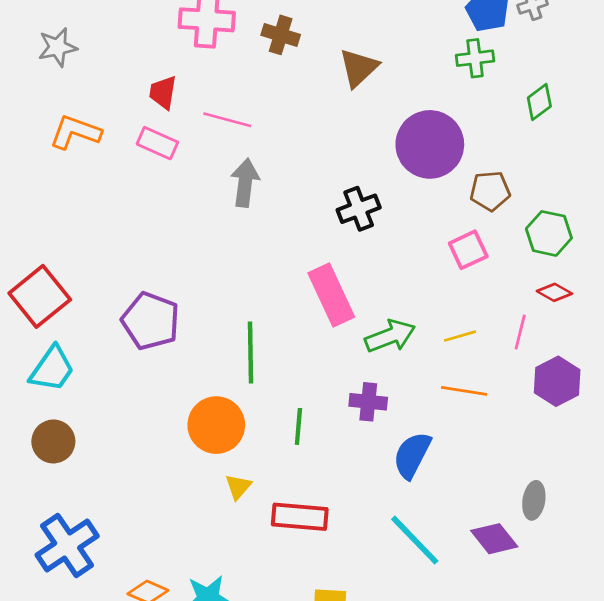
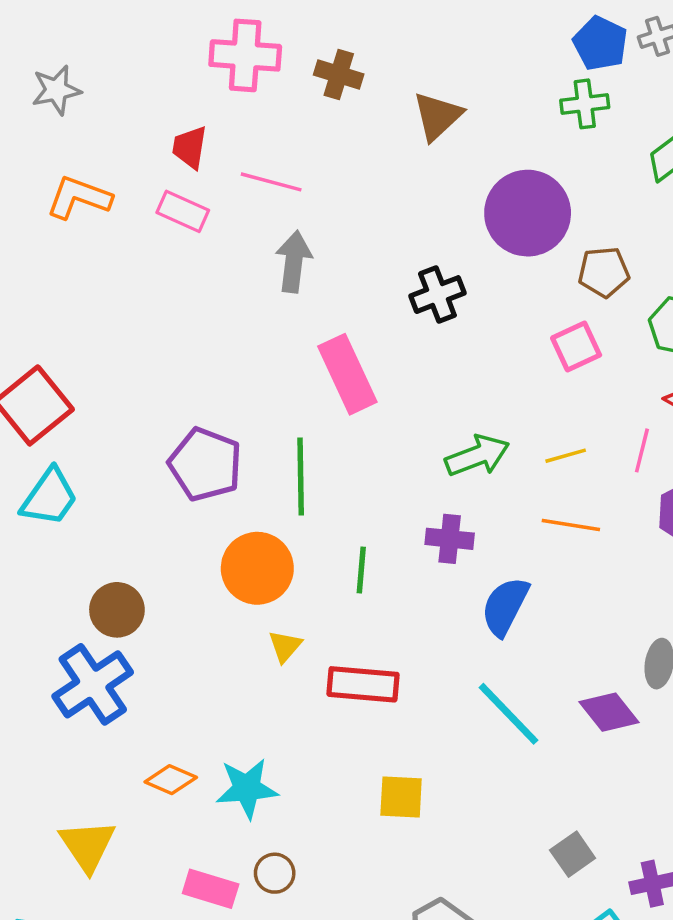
pink rectangle: (331, 295) -> (347, 374), moved
purple pentagon: (151, 321) -> (205, 464), moved
brown circle: (53, 441) -> (117, 610), moved
blue cross: (67, 546) -> (93, 684), moved

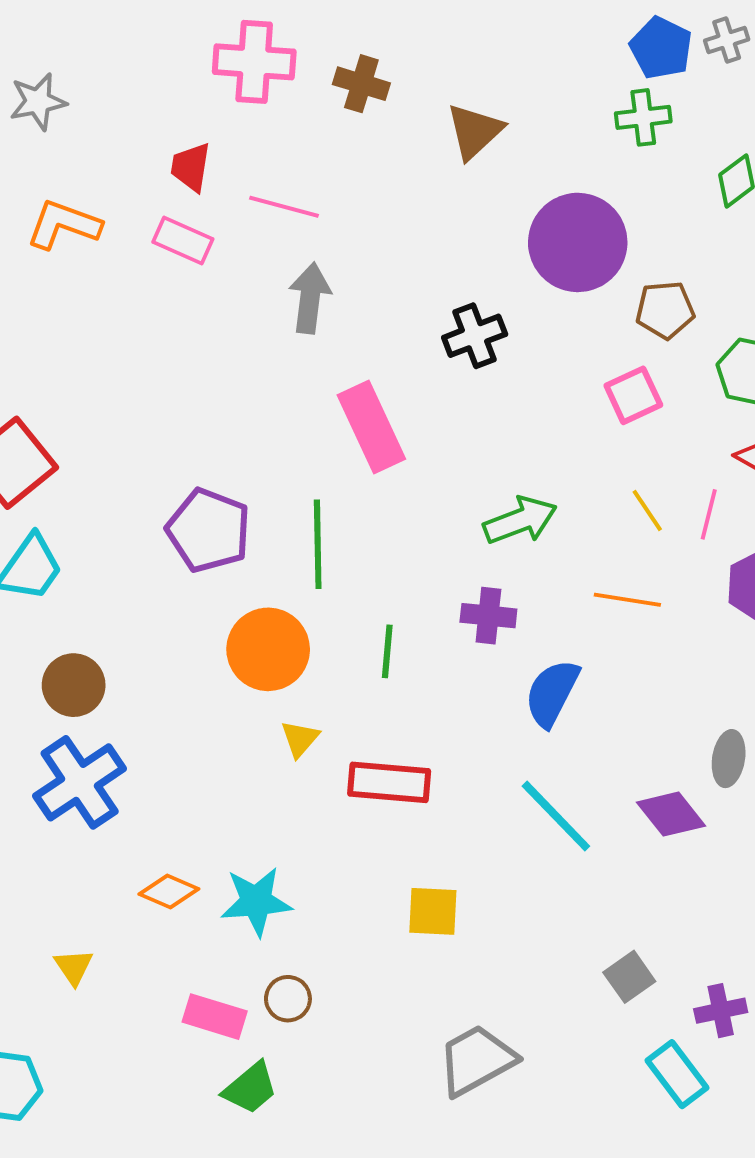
yellow line: (566, 456) -> (647, 510), moved, turned 72
brown circle: (117, 610) -> (74, 685), moved
yellow triangle: (88, 845) -> (74, 967), size x0.6

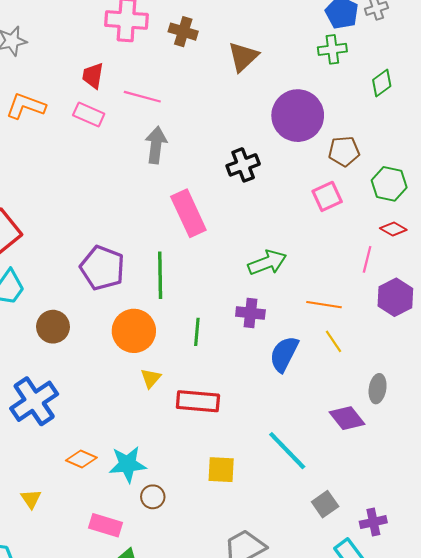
yellow line: (647, 510) -> (333, 341), moved
brown circle: (74, 685) -> (53, 327), moved
cyan line: (556, 816) -> (287, 451), moved
brown circle: (288, 999) -> (153, 497), moved

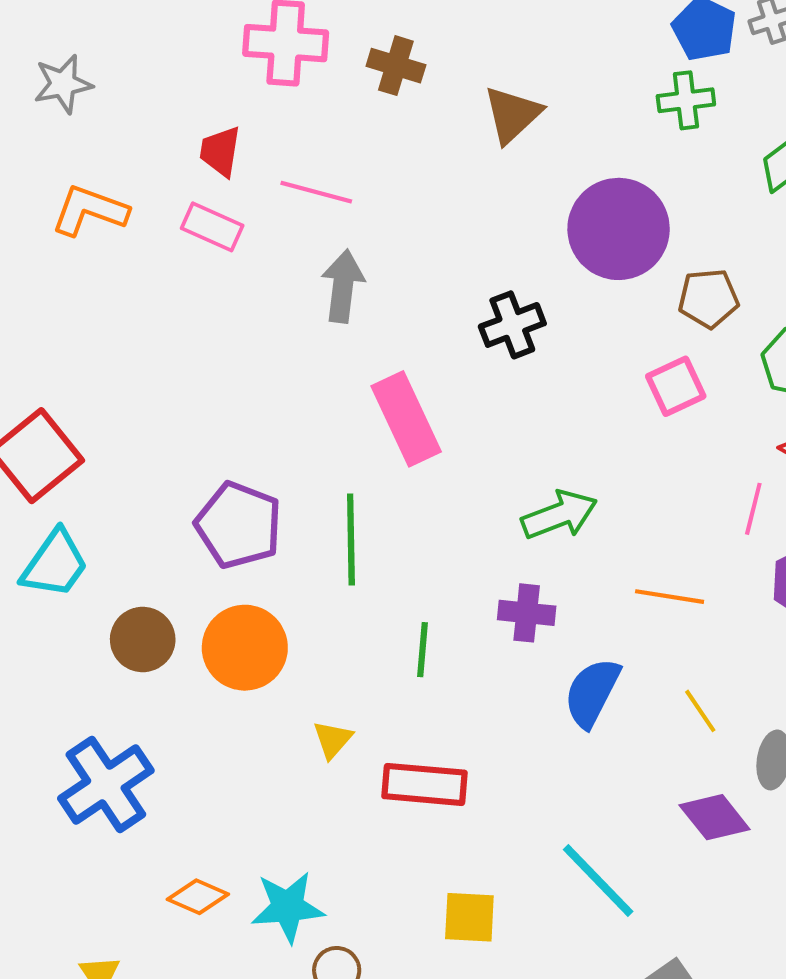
orange circle: (134, 331) -> (245, 648), moved
yellow line: (333, 341) -> (700, 711), moved

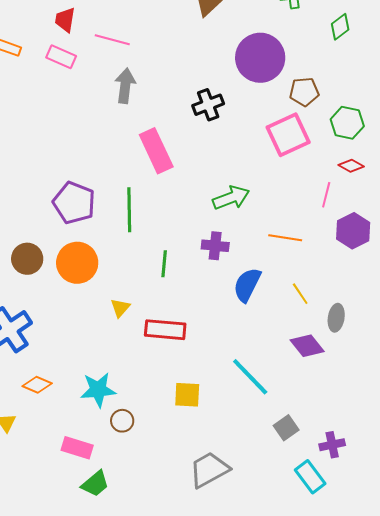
pink square: (676, 386) -> (288, 135), size x1.5
orange diamond: (198, 897) -> (37, 385), moved

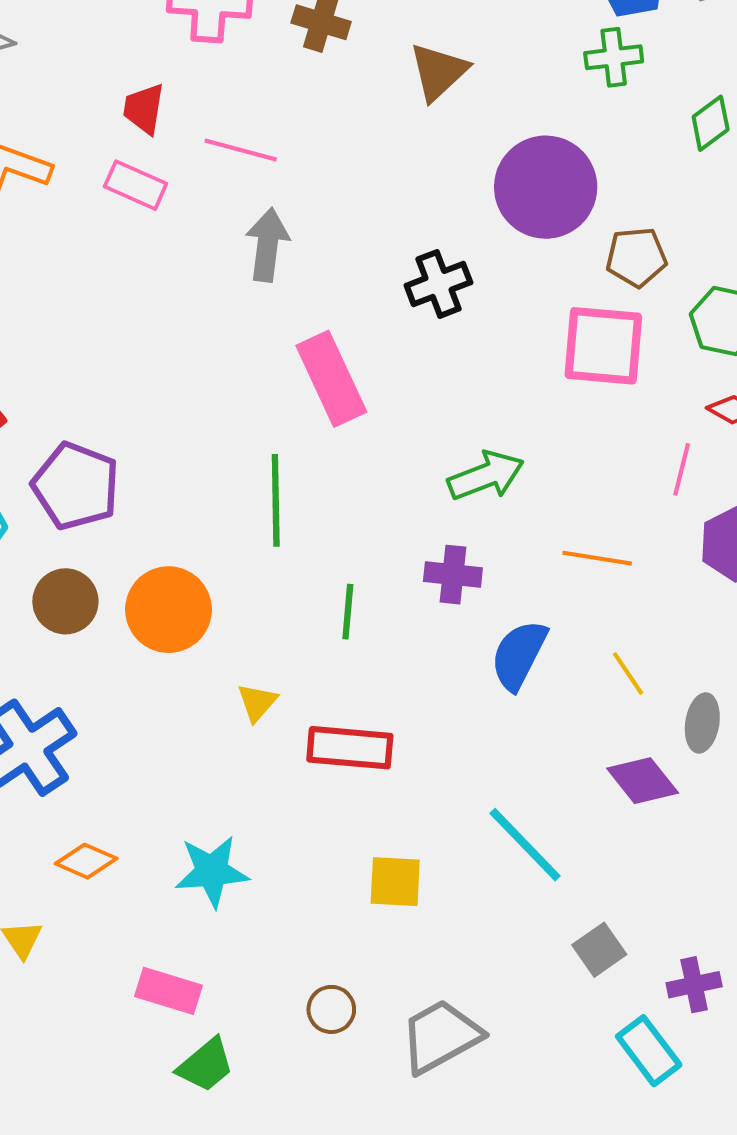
pink square: (288, 135) -> (603, 346), turned 30
purple pentagon: (74, 203) -> (76, 486), moved
brown circle: (122, 421) -> (331, 1009), moved

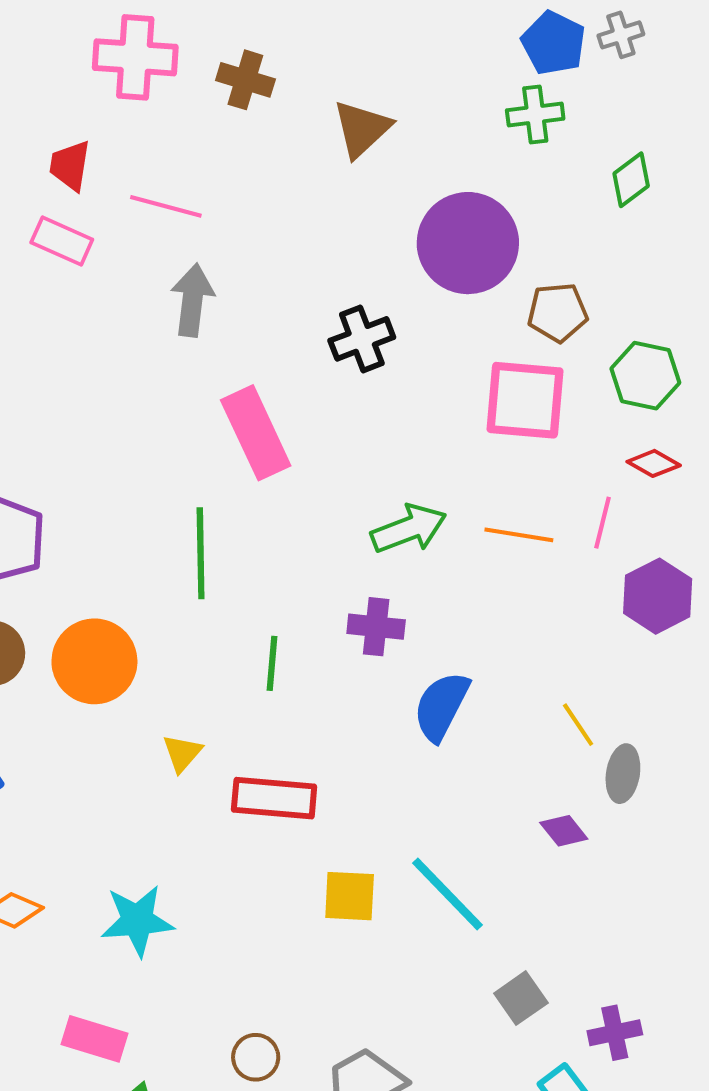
orange line: (597, 558) -> (519, 535), moved
yellow line: (628, 673) -> (578, 725), moved
purple diamond: (643, 781) -> (564, 831), size x0.7
yellow square: (395, 882) -> (350, 896), moved

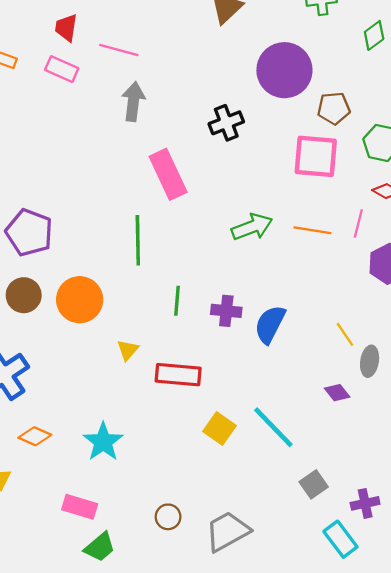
purple cross: (376, 627) -> (226, 311), moved
yellow square: (350, 896) -> (220, 428), turned 32
cyan star: (137, 921) -> (103, 442), turned -30

